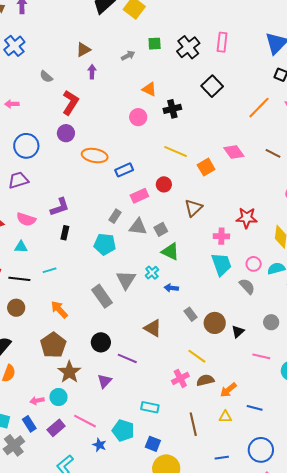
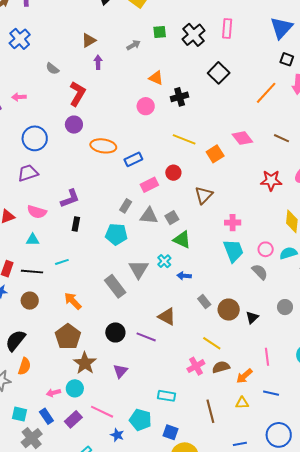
red star: (247, 218) -> (271, 180), moved
pink line: (261, 356) -> (267, 357), moved, turned 72
purple line: (127, 358) -> (146, 337), moved

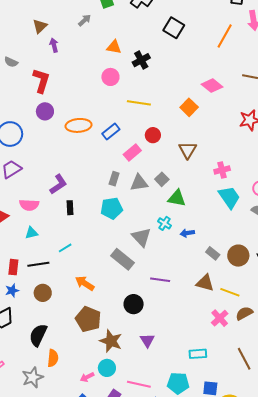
yellow line: (184, 139) -> (139, 103), moved
brown triangle: (167, 317) -> (205, 283), moved
purple line: (146, 337) -> (160, 280), moved

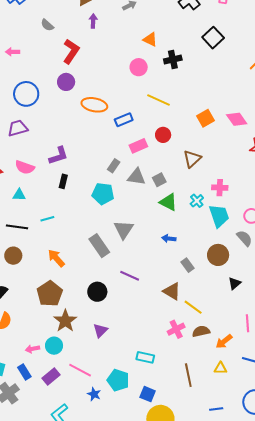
pink diamond: (212, 86) -> (237, 119), moved
cyan cross: (165, 223) -> (197, 201), moved
brown circle: (238, 256) -> (218, 255), moved

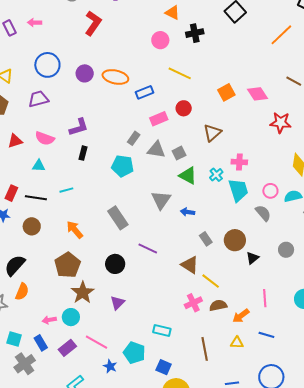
purple circle: (66, 82) -> (85, 73), moved
gray triangle: (124, 230) -> (161, 200), moved
brown circle: (218, 255) -> (235, 240), moved

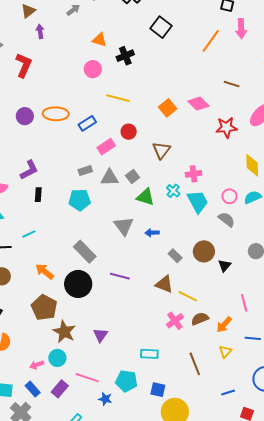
gray rectangle: (134, 138) -> (85, 171), turned 48
black circle: (115, 264) -> (78, 284), moved, size x1.4
yellow triangle: (237, 343) -> (225, 352), turned -40

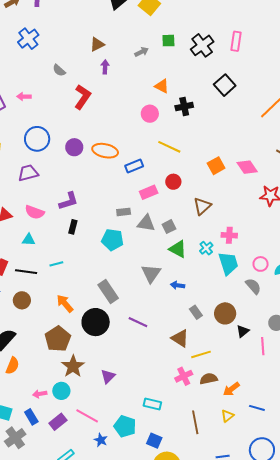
yellow line: (188, 296) -> (201, 354), turned -54
pink line: (244, 303) -> (263, 346), moved

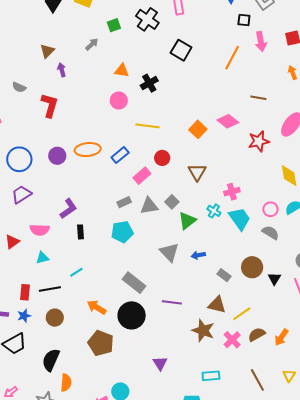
green triangle: (178, 249) -> (187, 221), turned -48
brown star: (73, 366) -> (203, 330), moved
yellow triangle: (228, 416) -> (289, 376), moved

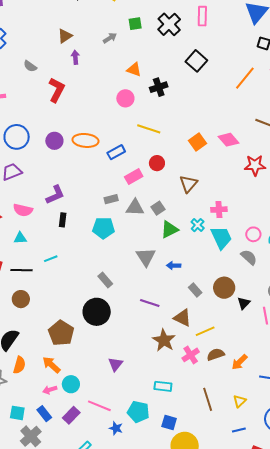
gray rectangle: (134, 283) -> (105, 280), size x0.7
purple line: (172, 302) -> (150, 303), moved
orange arrow: (97, 307) -> (51, 365), moved

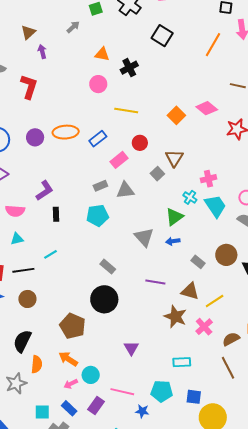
gray square: (158, 208) -> (157, 174), moved
green triangle: (169, 229) -> (174, 217), moved
brown semicircle: (216, 354) -> (231, 339), moved

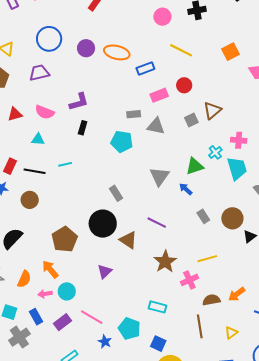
orange square: (176, 115) -> (231, 52), moved
blue arrow: (173, 241) -> (186, 189), turned 32
brown triangle: (190, 291) -> (128, 240), moved
purple triangle: (131, 348) -> (105, 272), moved
orange semicircle: (37, 364) -> (24, 279), moved

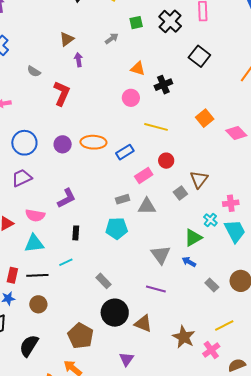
black rectangle: (83, 128) -> (76, 233), moved
cyan triangle: (38, 139) -> (34, 243), size x1.5
gray rectangle: (116, 193) -> (104, 281), moved
purple line: (157, 223) -> (156, 289), moved

